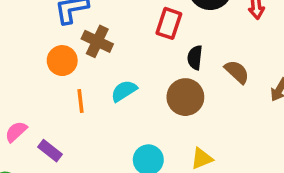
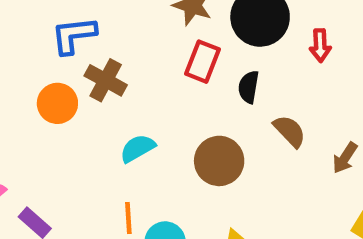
black semicircle: (195, 58) -> (249, 87), moved
orange line: (80, 101) -> (128, 218), moved

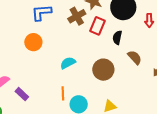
brown cross: (106, 80) -> (77, 16), moved, turned 30

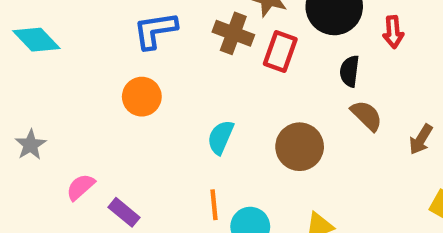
brown cross: (77, 16) -> (233, 33), turned -36
black semicircle: (117, 38) -> (350, 71), moved
cyan semicircle: (68, 63) -> (221, 137), turned -35

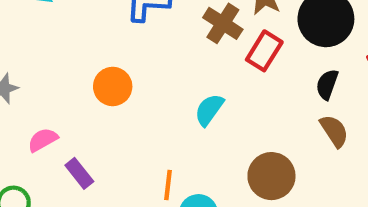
orange circle: (142, 97) -> (113, 86), moved
cyan semicircle: (221, 137) -> (209, 110), moved
brown circle: (300, 147) -> (271, 176), moved

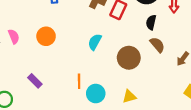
pink semicircle: (43, 140) -> (14, 36), moved, turned 104
brown circle: (271, 176) -> (129, 58), moved

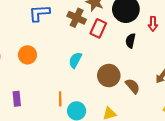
brown semicircle: (157, 45) -> (133, 86), moved
purple rectangle: (35, 81) -> (17, 99), turned 40

